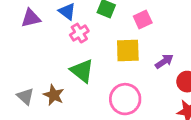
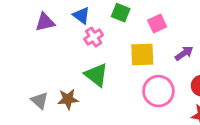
purple arrow: (164, 61) -> (184, 53), moved
brown star: (54, 95) -> (68, 99), turned -30
pink circle: (125, 99) -> (158, 91), moved

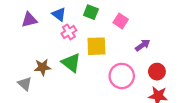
pink square: (157, 24) -> (121, 21), turned -32
yellow square: (142, 55) -> (96, 46), moved
brown star: (68, 99) -> (42, 67), moved

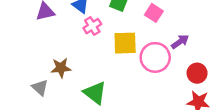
green triangle: (71, 63) -> (95, 93), moved
pink circle: (122, 76) -> (155, 57), moved

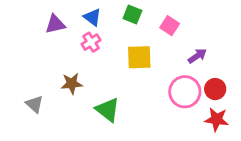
pink cross: (92, 26) -> (91, 42), moved
pink circle: (155, 57) -> (185, 92), moved
gray triangle: (40, 88) -> (34, 104), moved

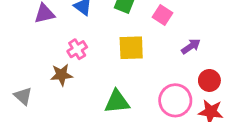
pink cross: (91, 42) -> (77, 49), moved
pink circle: (185, 92) -> (175, 100), moved
green triangle: (108, 110) -> (117, 102), moved, turned -44

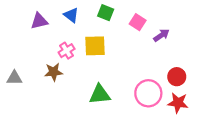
purple arrow: (191, 46) -> (161, 35), moved
yellow square: (131, 48) -> (95, 46), moved
gray triangle: (23, 96) -> (14, 78), moved, turned -42

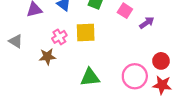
gray triangle: (14, 78) -> (16, 41), moved, turned 32

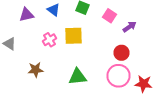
brown star: (47, 57) -> (36, 70), moved
red circle: (161, 61) -> (122, 53), moved

